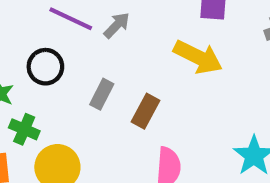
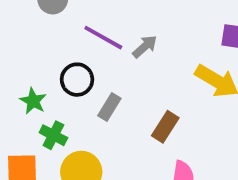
gray rectangle: (102, 94) -> (109, 107), moved

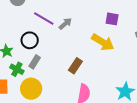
gray rectangle: (109, 107) -> (35, 62), moved

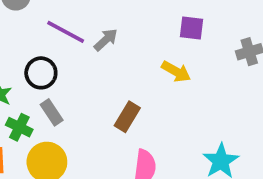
yellow arrow: (103, 42) -> (176, 72), size x0.7
gray rectangle: (35, 62) -> (52, 112), turned -64

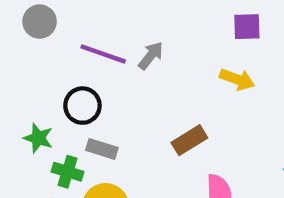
gray rectangle: (52, 112) -> (102, 149), turned -30
brown rectangle: (127, 117) -> (189, 140), turned 36

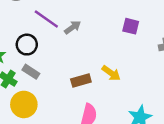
yellow arrow: (237, 79) -> (111, 73), moved

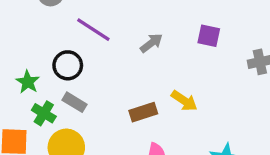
gray arrow: (73, 27) -> (151, 43), moved

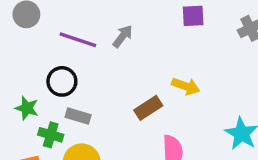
gray arrow: (151, 43) -> (123, 36), moved

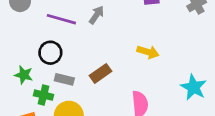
brown rectangle: (148, 108) -> (101, 73), moved

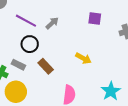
black circle: (50, 53) -> (30, 44), moved
brown rectangle: (101, 73) -> (46, 66), turned 70

